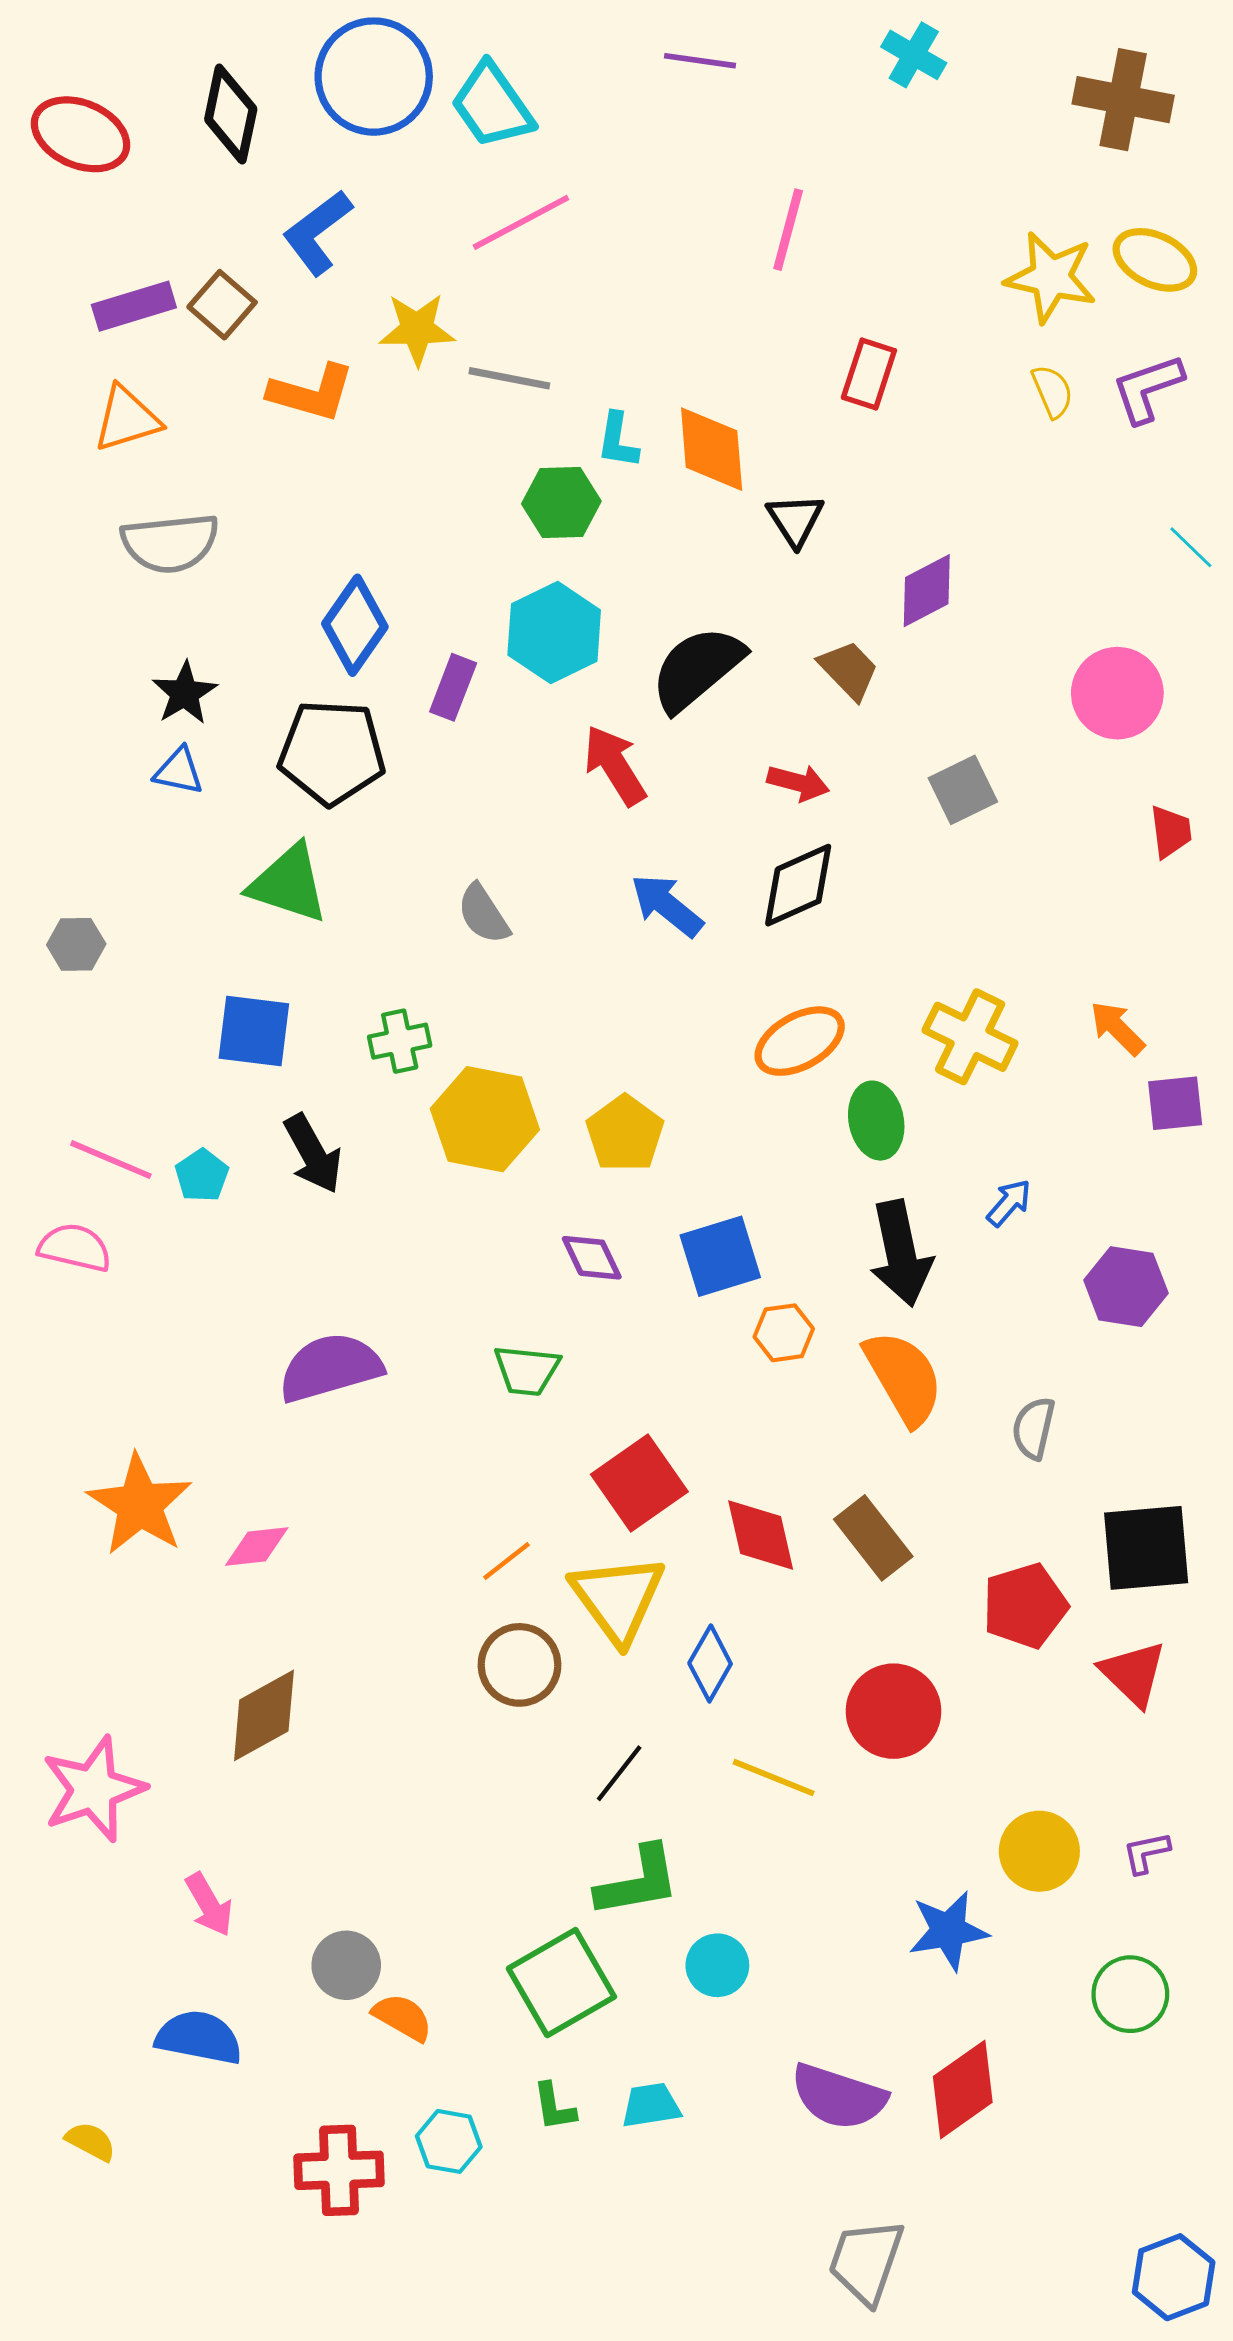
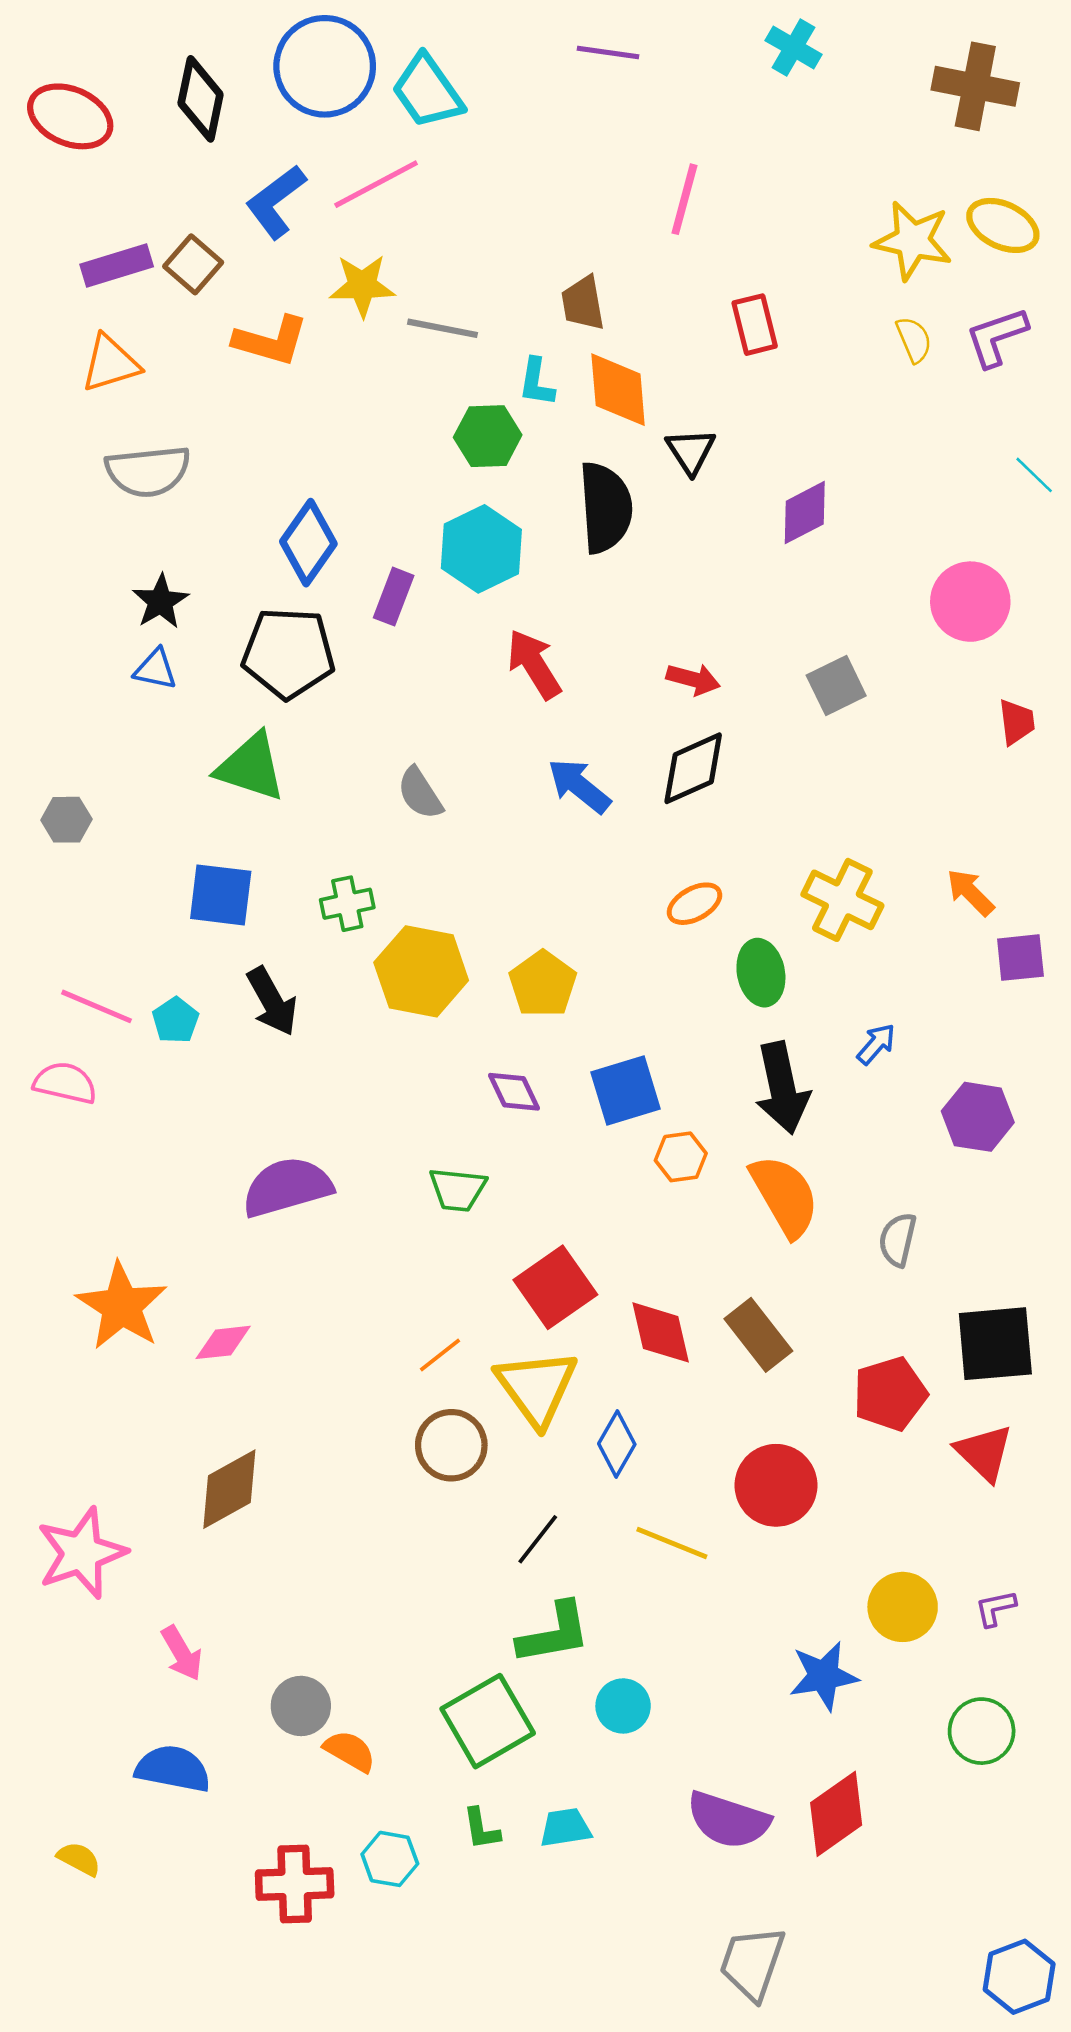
pink line: (521, 222) -> (376, 184), moved
red rectangle: (869, 374) -> (755, 325), turned -32
black semicircle: (697, 669) -> (605, 508), moved, turned 126
brown trapezoid: (849, 670) -> (583, 303), moved, turned -146
orange ellipse: (800, 1041) -> (694, 904), size x0.7

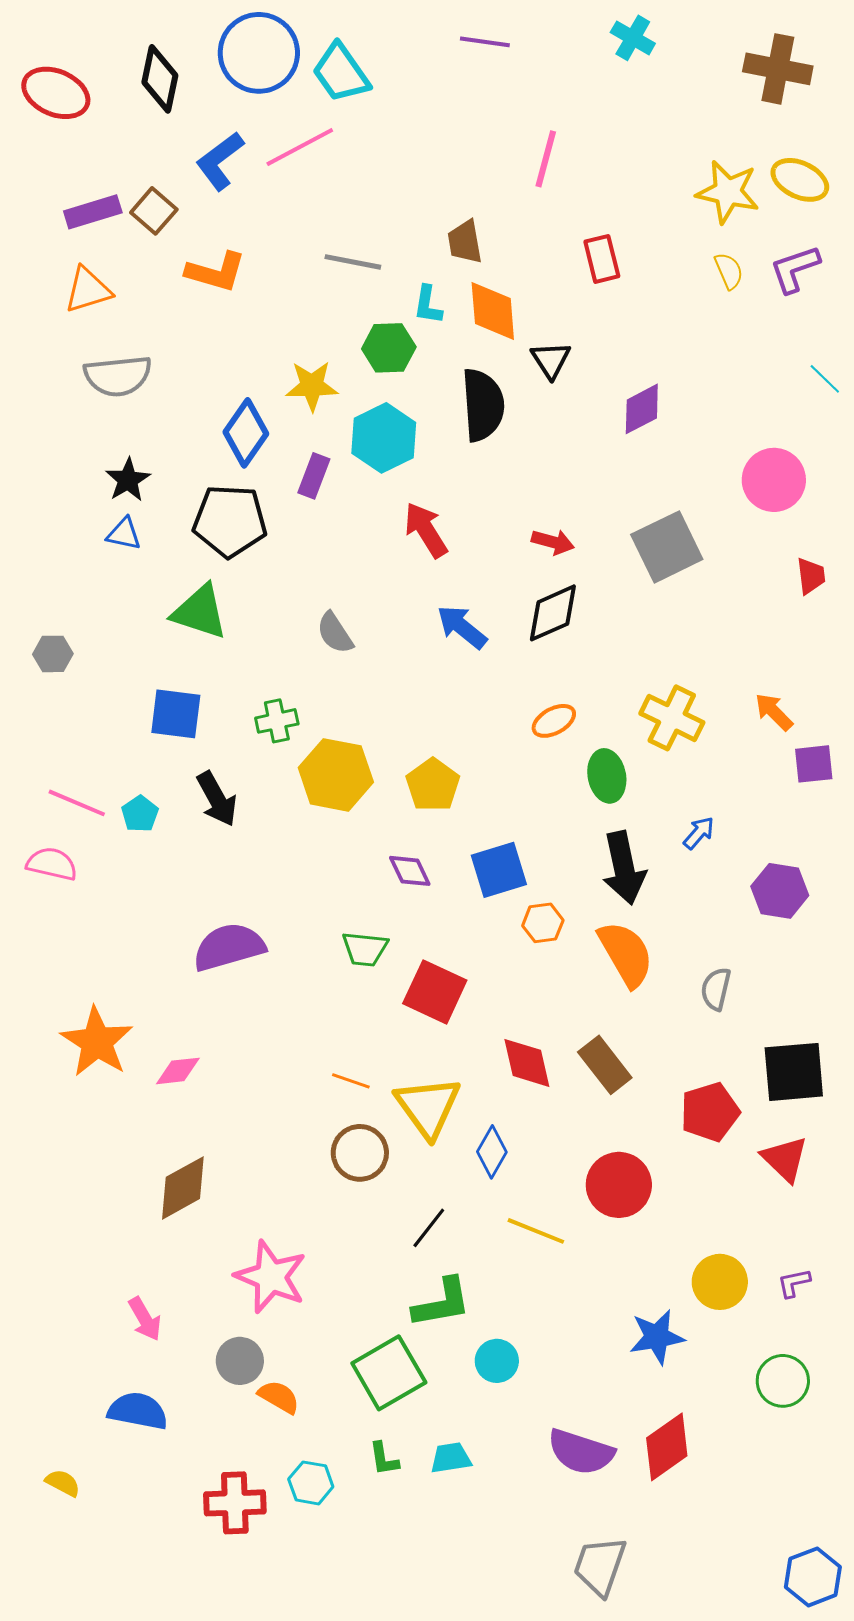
yellow star: (362, 286) -> (312, 386), moved
gray square: (836, 686) -> (667, 547), size x1.5
red square: (555, 1287) -> (435, 992), moved, turned -30
orange line: (440, 1355) -> (351, 1081), turned 57
pink star: (81, 1553) -> (271, 1277), moved, turned -30

